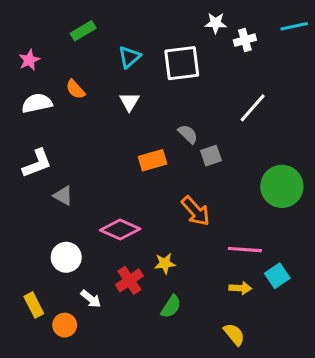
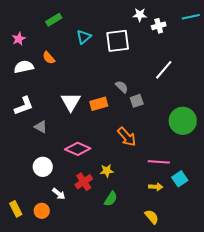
white triangle: (129, 102) -> (71, 102), moved, size x1.5
yellow rectangle: (34, 305) -> (16, 209), moved

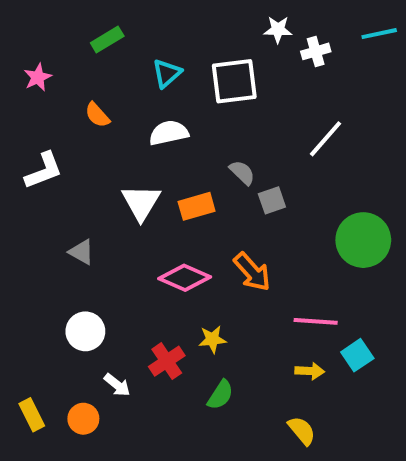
white semicircle: (24, 67) -> (169, 133), moved
white L-shape: (24, 106) -> (44, 171), moved
pink diamond: (78, 149) -> (185, 278), moved

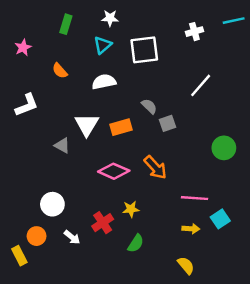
white star: (278, 30) -> (110, 18), moved
green rectangle: (107, 40) -> (66, 24), turned -42
green circle: (363, 240) -> (224, 148), size x0.7
gray triangle: (81, 252) -> (62, 145), moved
orange circle: (83, 419) -> (37, 236), moved

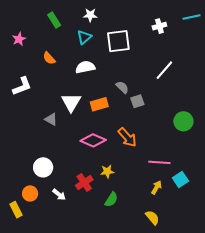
green rectangle: (66, 24) -> (54, 20), turned -49
yellow arrow: (191, 229) -> (156, 187), turned -64

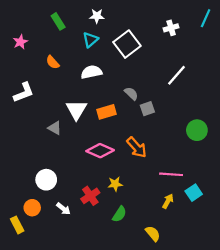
cyan line: (191, 17) -> (206, 18), turned -54
white square: (118, 41) -> (127, 44), turned -30
yellow semicircle: (152, 218) -> (153, 234), moved

